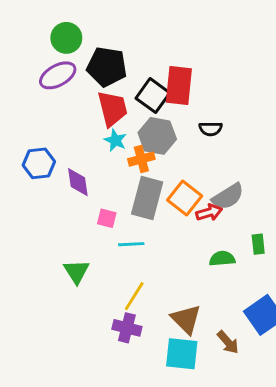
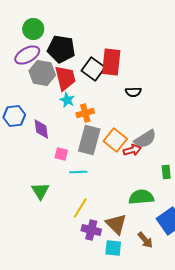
gray hexagon: (157, 136) -> (42, 73), moved
green semicircle: (222, 259) -> (141, 197), moved, size x1.4
purple cross: (127, 328) -> (91, 230), moved
cyan square: (182, 354) -> (113, 248), size x0.7

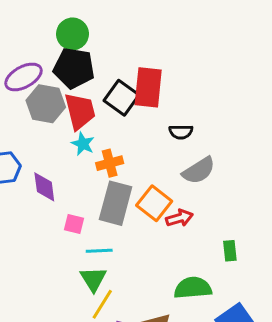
green circle: (33, 29) -> (72, 34), moved
gray semicircle: (145, 139) -> (199, 171), moved
green triangle: (40, 191) -> (93, 279), moved

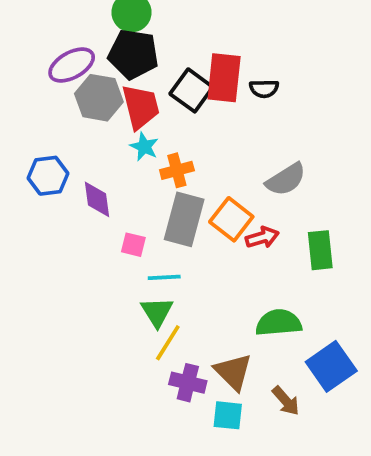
black semicircle: (181, 132) -> (264, 89), moved
green rectangle: (230, 251) -> (320, 250), moved, size x1.5

